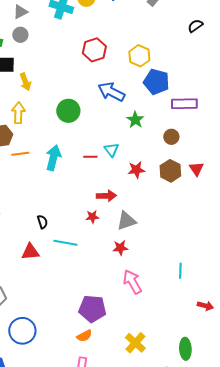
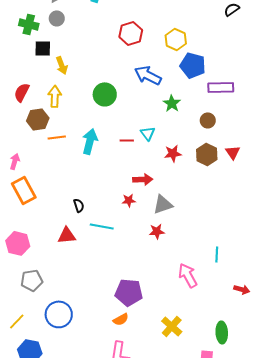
pink arrow: (132, 282) -> (188, 275), moved

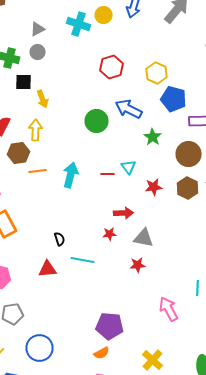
green circle: (105, 94) -> (96, 121), moved
brown circle: (208, 120) -> (188, 154), size x1.6
gray triangle: (163, 204) -> (144, 238), turned 30

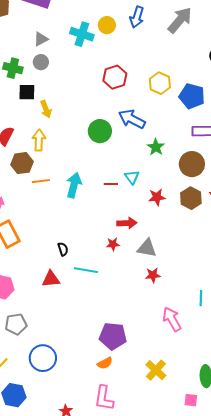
blue pentagon: (174, 99) -> (192, 96), moved
red star: (138, 265) -> (153, 275), moved

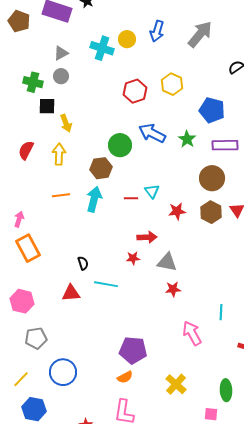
yellow hexagon: (160, 83) -> (172, 84), moved
green star: (156, 147) -> (187, 139), moved
brown hexagon: (22, 163) -> (101, 168), moved

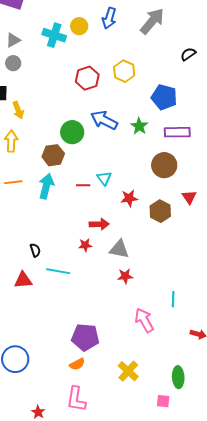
brown hexagon: (211, 212) -> (160, 211), moved

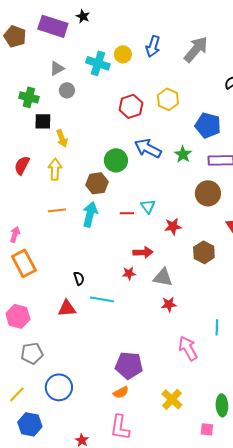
gray circle: (13, 63) -> (67, 90), moved
brown hexagon: (160, 211) -> (204, 252), moved

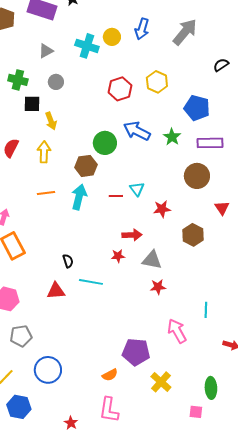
gray circle: (67, 90) -> (56, 82), moved
purple pentagon: (129, 365) -> (136, 352), moved

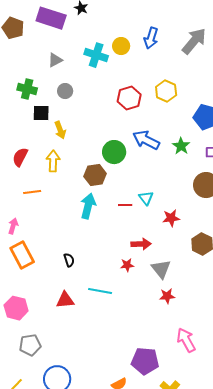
orange line: (46, 193) -> (32, 192), moved
gray triangle: (152, 260) -> (161, 269), turned 40
black semicircle: (68, 261) -> (69, 260), moved

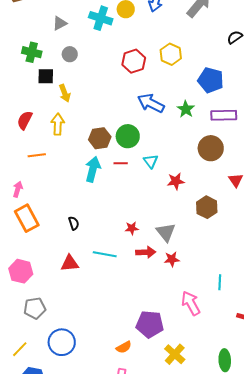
green circle: (114, 152) -> (128, 136), moved
red line: (125, 205) -> (121, 163), moved
red arrow: (141, 244) -> (146, 252), moved

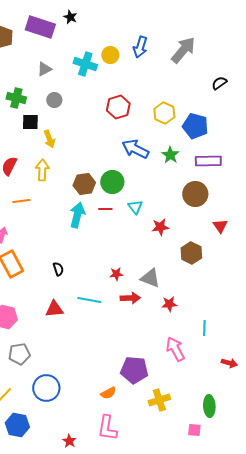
yellow hexagon: (171, 54) -> (164, 113), moved
gray triangle: (166, 232) -> (150, 278), turned -30
red star: (172, 259) -> (169, 304), moved
yellow cross: (175, 354) -> (159, 400), turned 30

